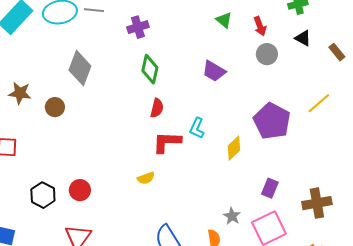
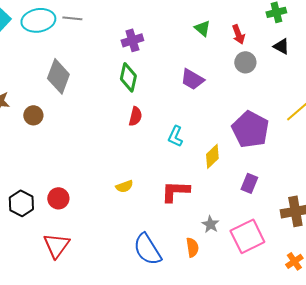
purple cross: (138, 27) -> (132, 40), moved
red L-shape: (167, 142) -> (175, 191), moved
purple rectangle: (270, 188) -> (249, 183), moved

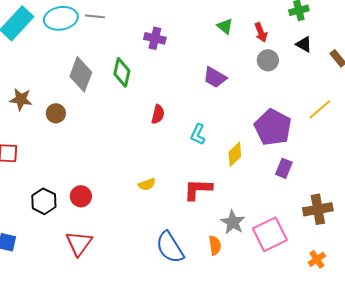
purple cross: (132, 40) -> (155, 38), turned 30
green diamond: (128, 77) -> (122, 72), moved
purple rectangle: (249, 183) -> (284, 168), moved
gray star: (210, 224) -> (233, 222), size x1.4

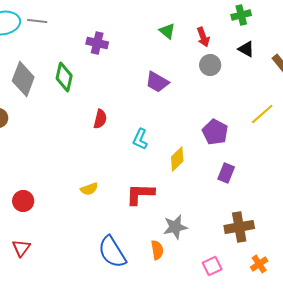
purple pentagon: (273, 127) -> (215, 132), size x0.7
brown cross: (318, 209) -> (239, 227), moved
gray star: (233, 222) -> (175, 227), turned 30
pink square: (270, 234) -> (212, 266), moved, size x0.6
red triangle: (79, 243) -> (21, 248), size x0.7

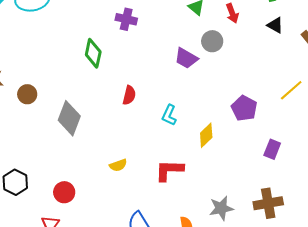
gray circle: (210, 65) -> (212, 41), moved
gray diamond: (23, 79) -> (69, 118), moved
purple rectangle: (226, 173) -> (272, 149), moved
red circle: (23, 201) -> (64, 192), moved
gray star: (175, 227) -> (221, 208), moved

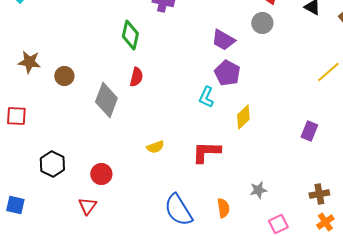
gray circle: (212, 41) -> (262, 23), moved
red semicircle: (129, 95) -> (136, 77), moved
purple pentagon: (244, 108) -> (227, 73), moved
brown cross: (268, 203) -> (319, 194), moved, size x0.7
gray star: (221, 208) -> (258, 190), size x0.7

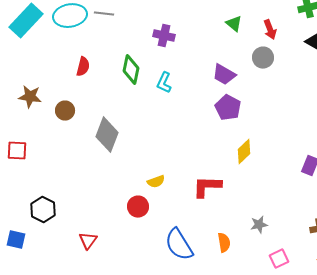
red semicircle: (136, 77) -> (83, 67), moved
cyan L-shape: (206, 97) -> (164, 83), moved
black hexagon: (52, 164) -> (43, 210), moved
red circle: (101, 174) -> (138, 207), moved

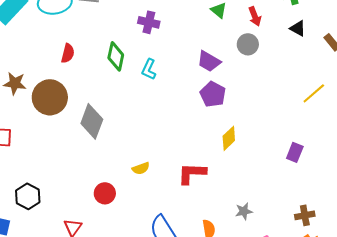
brown circle: (65, 111) -> (50, 97), size x1.8
red circle: (138, 207) -> (105, 193), moved

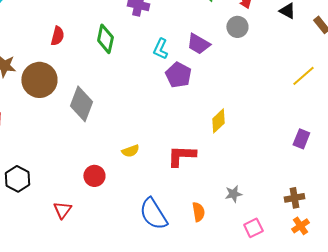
cyan L-shape: (149, 69) -> (160, 49), moved
purple pentagon: (213, 94) -> (178, 75), moved
purple rectangle: (295, 152) -> (301, 139), moved

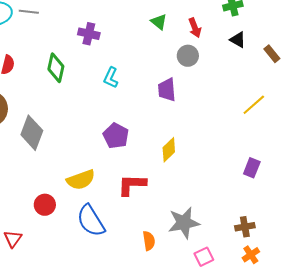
purple trapezoid: (198, 44) -> (167, 90), moved, turned 55
purple pentagon: (178, 75) -> (116, 136), moved
yellow semicircle: (130, 151) -> (81, 180), size x1.6
gray star: (233, 194) -> (184, 223), size x1.8
blue semicircle: (153, 214) -> (91, 221), moved

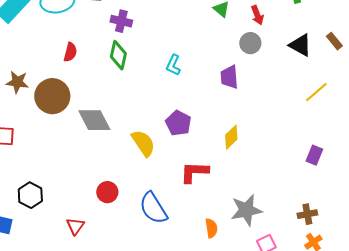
purple cross: (89, 34) -> (121, 21), moved
black triangle: (238, 40) -> (300, 45), moved, size x1.4
gray diamond: (32, 133) -> (94, 120), turned -48
yellow semicircle: (81, 180) -> (143, 143), moved, turned -104

